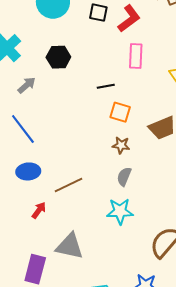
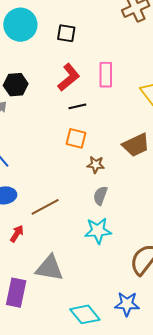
red L-shape: (129, 19) -> (69, 77), moved
black hexagon: (58, 57) -> (16, 85), moved
orange square: (120, 112) -> (76, 138), moved

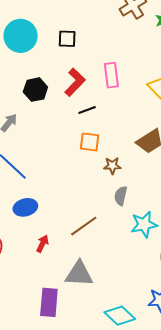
black hexagon: (16, 85) -> (35, 90), moved
brown line: (45, 207) -> (84, 226), moved
cyan star: (98, 231) -> (144, 224), moved

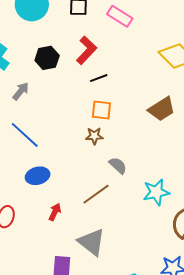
pink rectangle: (111, 75) -> (120, 16), moved, turned -50
brown star: (112, 166) -> (94, 136), moved
gray semicircle: (121, 196) -> (118, 165), moved, turned 120
gray triangle: (79, 274) -> (92, 242), turned 36

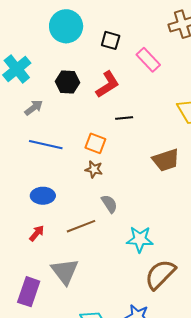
black line: (99, 78) -> (124, 118), moved
orange square: (101, 110) -> (95, 143), moved
blue line: (25, 135) -> (46, 145), moved, turned -44
blue ellipse: (38, 176) -> (43, 196), moved

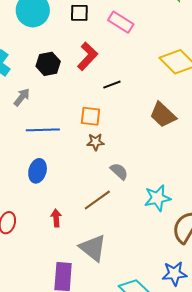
brown trapezoid: (166, 160) -> (163, 115), turned 76
blue ellipse: (43, 196) -> (38, 171), moved, turned -60
red arrow: (37, 233) -> (56, 218), turned -30

